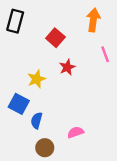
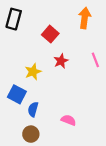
pink line: (105, 54) -> (95, 60), moved
pink semicircle: (76, 132) -> (68, 120), turned 40
brown circle: (45, 148) -> (31, 134), moved

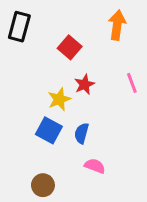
yellow star: (33, 72) -> (59, 99), moved
blue square: (17, 94) -> (49, 130), moved
blue semicircle: (33, 109) -> (82, 133), moved

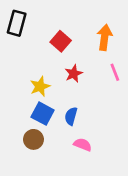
orange arrow: (117, 25) -> (105, 37), moved
yellow star: (59, 99) -> (40, 86), moved
brown circle: (43, 185) -> (34, 139), moved

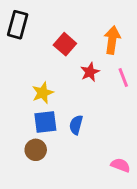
red star: (74, 74) -> (90, 72), moved
blue square: (43, 114) -> (45, 122), turned -35
pink semicircle: (83, 145) -> (120, 165), moved

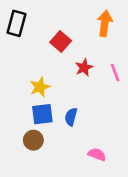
orange arrow: (112, 40) -> (105, 23), moved
pink semicircle: (120, 165) -> (97, 154), moved

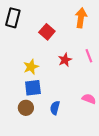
red star: (84, 67) -> (65, 60), moved
blue semicircle: (71, 117) -> (55, 108), moved
pink semicircle: (97, 154) -> (89, 99), moved

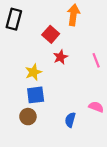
orange arrow: (81, 18) -> (73, 15), moved
red star: (65, 60) -> (60, 57), moved
blue semicircle: (55, 108) -> (70, 120), moved

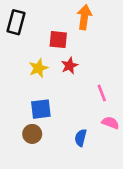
red square: (51, 34) -> (58, 40), turned -35
pink line: (96, 60) -> (102, 93), moved
yellow star: (33, 72) -> (38, 68), moved

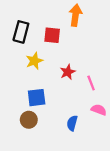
black rectangle: (16, 22) -> (21, 32), moved
red star: (69, 66) -> (68, 72), moved

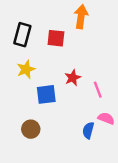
yellow star: (34, 61) -> (26, 69), moved
blue square: (37, 98) -> (46, 94), moved
blue semicircle: (72, 123) -> (88, 130), moved

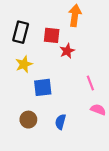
red star: (73, 78) -> (67, 51), moved
blue semicircle: (88, 130) -> (60, 122), moved

